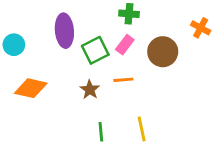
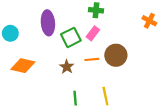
brown circle: (163, 52) -> (116, 55), moved

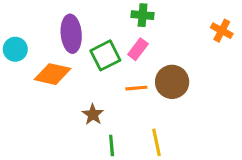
orange diamond: (23, 66) -> (53, 74), moved
brown star: (67, 67) -> (93, 114), moved

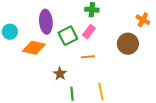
brown circle: (172, 82) -> (128, 44), moved

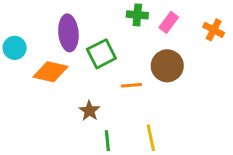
pink rectangle: (89, 32) -> (169, 22), moved
brown circle: (128, 44) -> (167, 66), moved

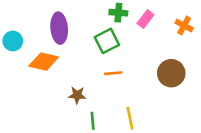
green square: (101, 54) -> (107, 41), moved
brown circle: (167, 66) -> (171, 73), moved
brown star: (89, 111) -> (77, 95), turned -30

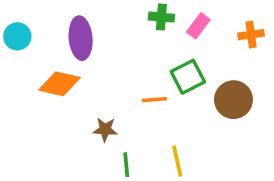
orange cross: (184, 26) -> (251, 35), turned -36
cyan circle: (13, 41) -> (17, 36), moved
green square: (107, 41) -> (188, 77), moved

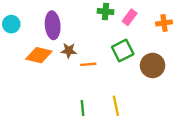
orange line: (154, 100) -> (88, 64), moved
brown star: (105, 129) -> (69, 51), moved

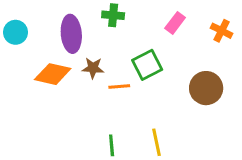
green cross: (105, 11) -> (113, 15), moved
orange cross: (164, 23) -> (222, 31), turned 35
green square: (123, 51) -> (147, 65), moved

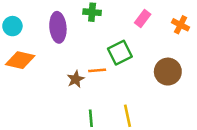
brown star: (93, 68) -> (76, 79), moved, turned -30
orange diamond: (53, 74) -> (20, 60), moved

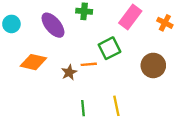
pink rectangle: (143, 19) -> (130, 17), size x1.5
purple ellipse: (58, 27) -> (53, 25), turned -35
orange diamond: (20, 60) -> (33, 62), moved

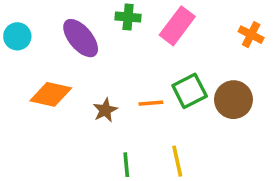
pink rectangle: (130, 17) -> (177, 26), moved
green square: (109, 48) -> (190, 91), moved
orange line: (89, 64) -> (151, 103), moved

